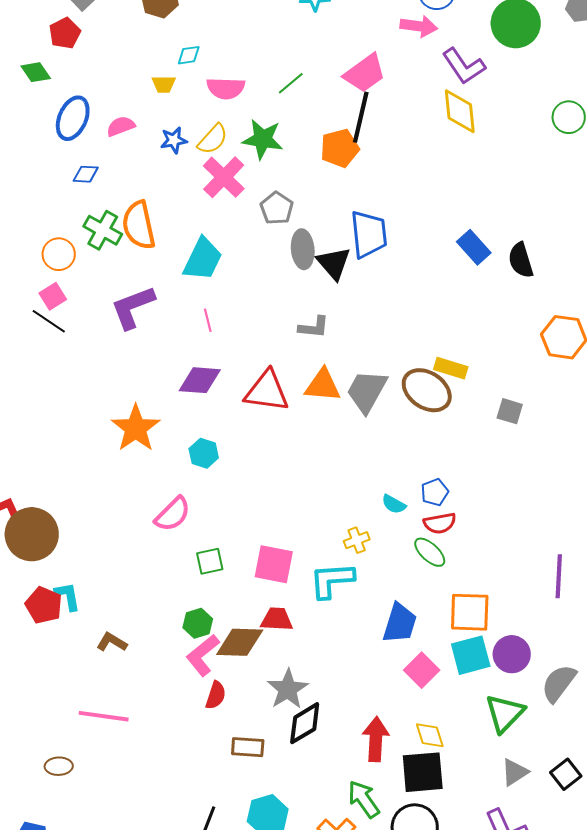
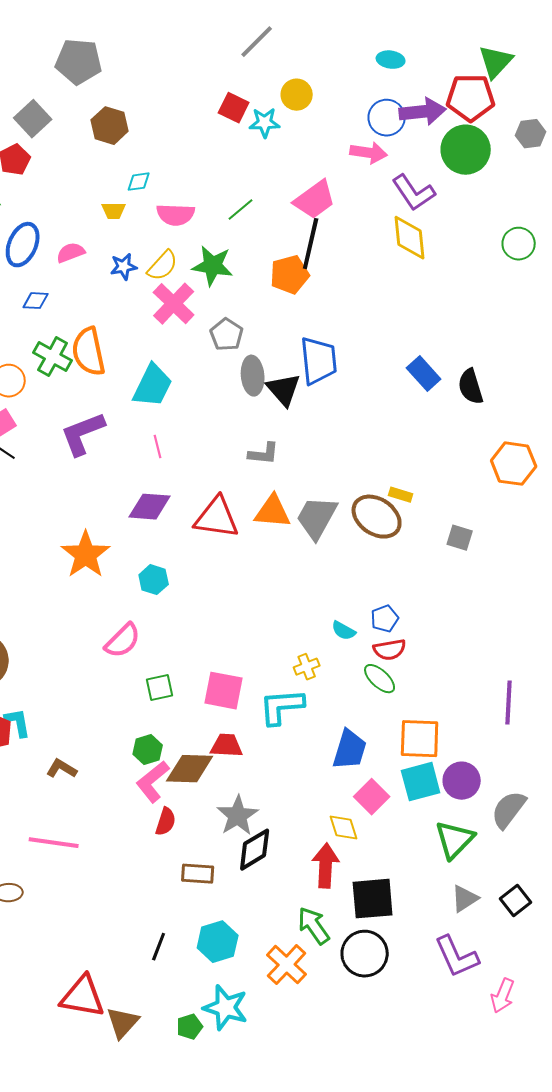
yellow rectangle: (451, 368) -> (401, 495), size x0.7
yellow diamond: (430, 735) -> (344, 828), moved

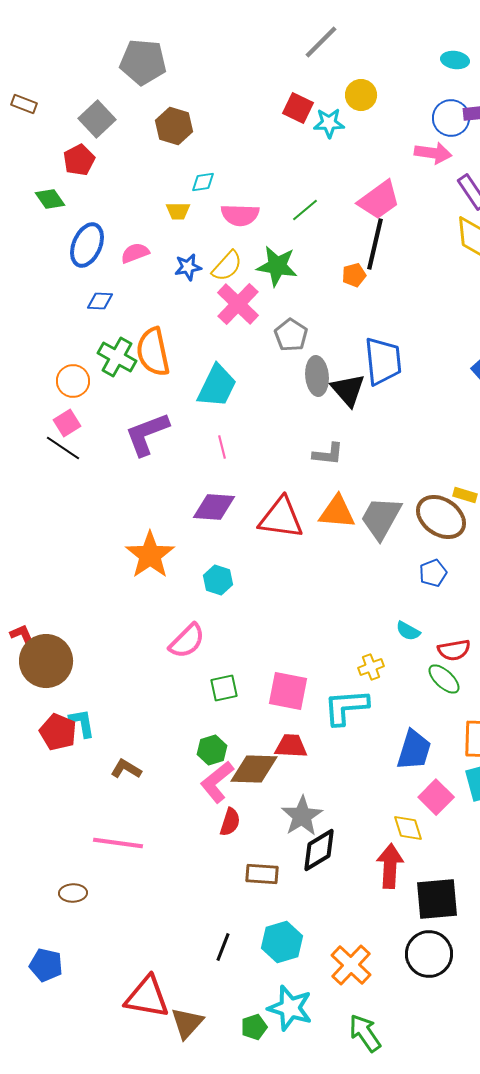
orange pentagon: (290, 275) -> (354, 275), size x0.6
blue pentagon: (385, 619) -> (433, 573), moved
green arrow: (314, 926) -> (365, 1033), moved

